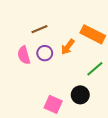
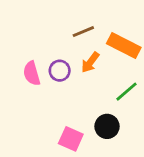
brown line: (39, 29) -> (83, 32), moved

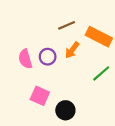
black circle: (107, 126) -> (65, 110), moved
pink square: (71, 139) -> (40, 96), moved

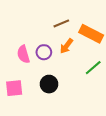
pink square: (40, 96) -> (14, 88), moved, turned -30
black circle: (65, 110) -> (49, 84), moved

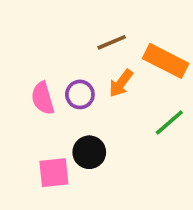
pink square: (14, 88) -> (54, 173), moved

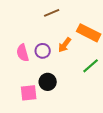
brown line: (112, 42) -> (52, 13), moved

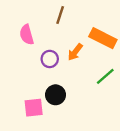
brown line: (52, 13) -> (60, 15), turned -49
pink semicircle: (23, 53) -> (27, 35), moved

